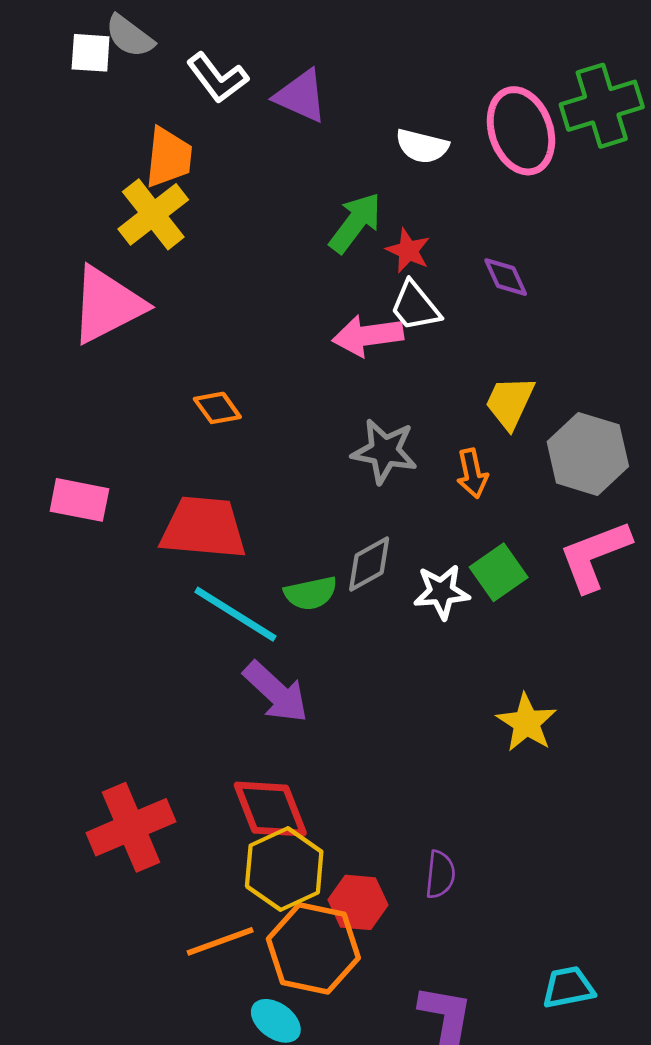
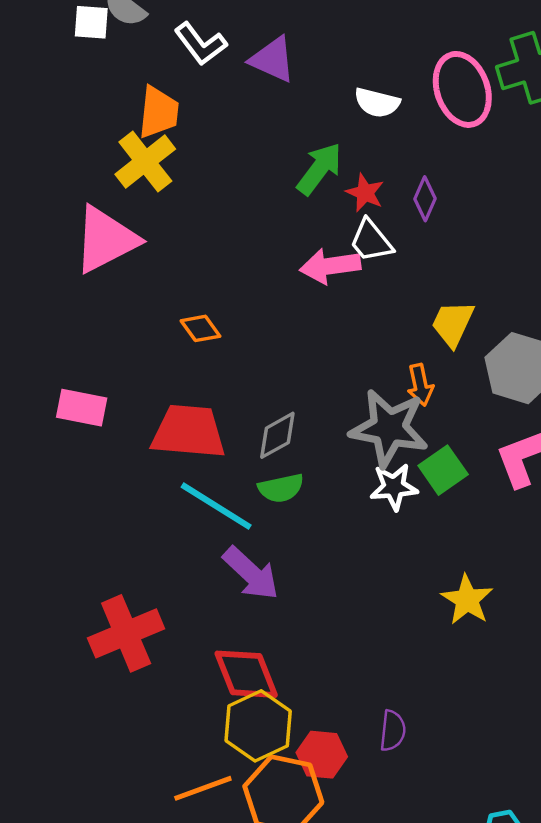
purple diamond: (506, 277) -> (425, 199), moved, turned 48
gray star: (384, 451) -> (389, 428), moved, size x1.4
gray diamond: (369, 564) -> (277, 435), moved
red cross: (131, 827) -> (126, 633), moved

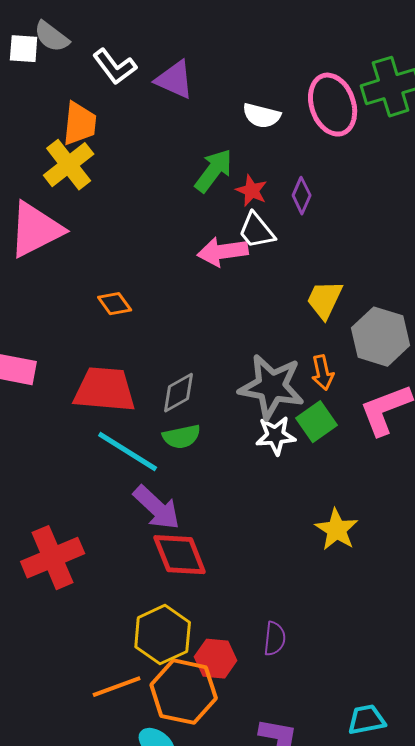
orange arrow: (420, 385) -> (323, 373), moved
red diamond: (246, 674) -> (180, 555), moved

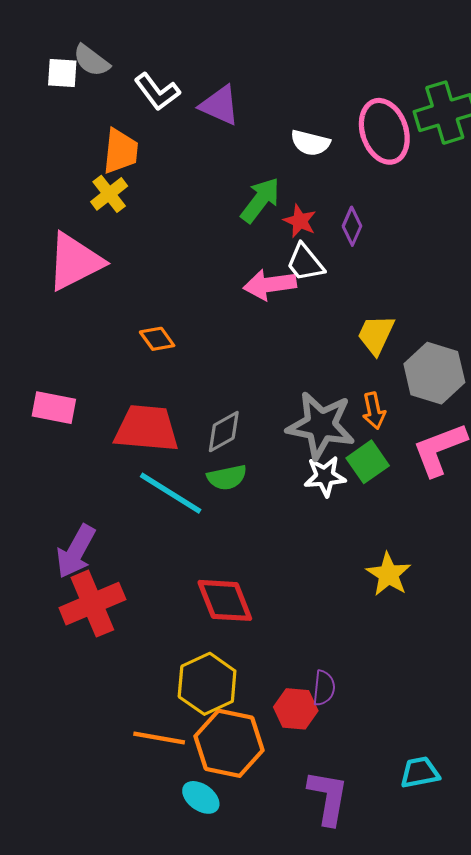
yellow cross: (69, 165) -> (109, 194), size x0.7
purple arrow: (157, 508) -> (76, 551), moved, turned 76
red hexagon: (216, 659) -> (296, 709), moved
orange line: (117, 687) -> (159, 738), turned 30

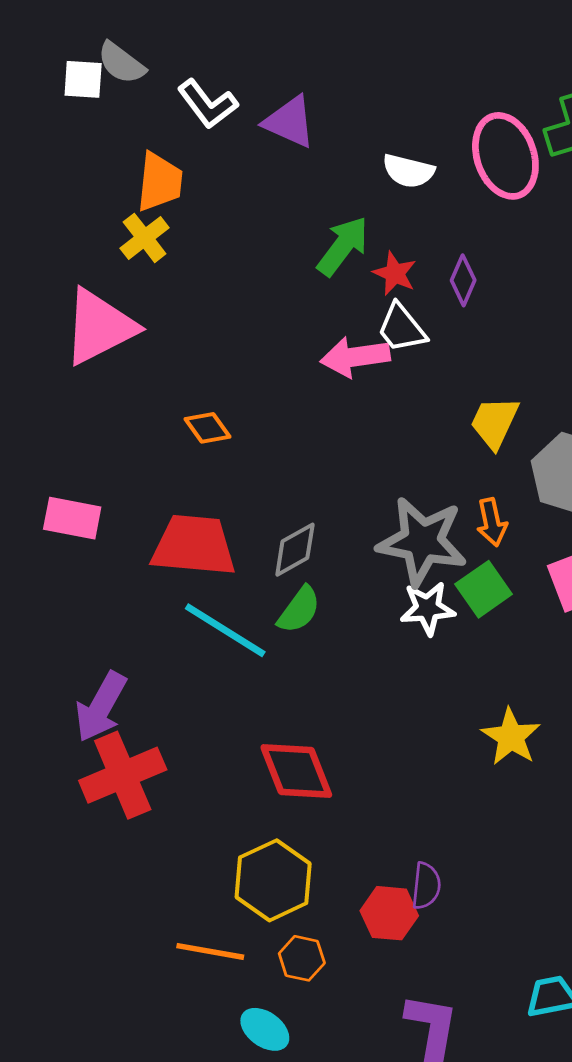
green semicircle: (227, 477) -> (299, 610), turned -42
orange hexagon: (229, 743) -> (302, 958), size x0.5

